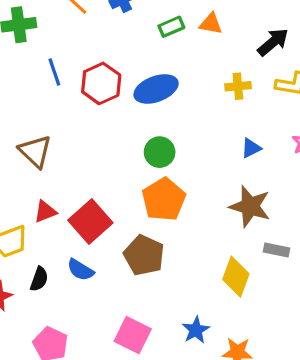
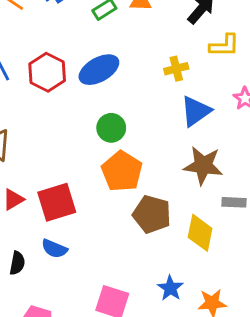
yellow cross: (238, 86) -> (176, 69), moved
blue triangle: (251, 148) -> (196, 111), size x1.6
red square: (90, 221) -> (57, 202), turned 33
brown pentagon: (144, 255) -> (152, 214), moved

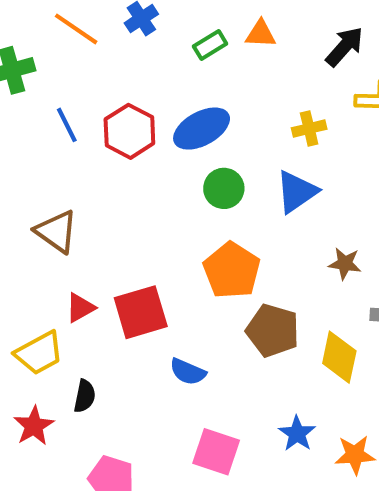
blue triangle: (196, 111) -> (297, 192), moved
green circle: (111, 128) -> (224, 188), moved
brown star: (203, 165) -> (345, 264), size x0.6
blue semicircle: (54, 249) -> (188, 372), moved

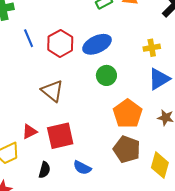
blue triangle: (297, 192) -> (159, 79), moved
brown triangle: (56, 231) -> (52, 91), moved
orange pentagon: (232, 270) -> (128, 114), moved
black semicircle: (85, 396) -> (44, 170), moved

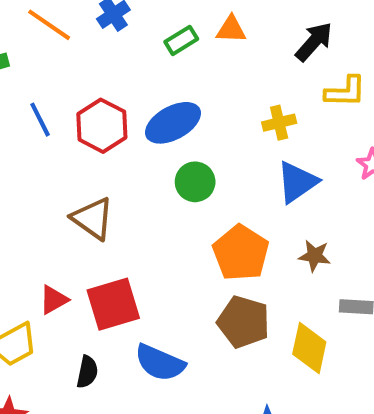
blue semicircle: (82, 168) -> (160, 363), size x1.4

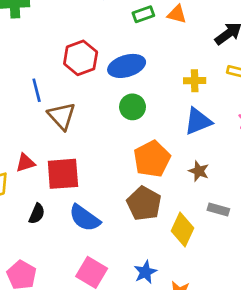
blue line: (40, 120) -> (37, 90), moved

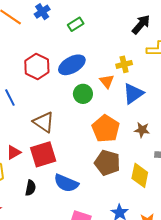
orange triangle: (177, 14) -> (107, 81), moved, turned 49
brown triangle: (62, 116) -> (44, 122), moved

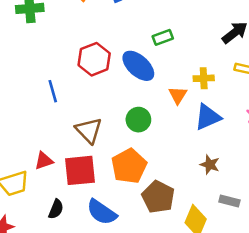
green rectangle: (76, 24) -> (163, 37), moved
blue ellipse: (72, 65) -> (138, 66), turned 60
green circle: (83, 94) -> (138, 120), moved
orange pentagon: (106, 129) -> (129, 166), moved

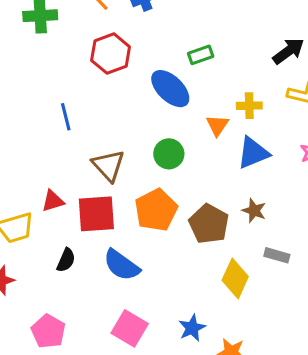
red hexagon: (94, 59) -> (111, 54), moved
brown pentagon: (158, 197) -> (209, 224), moved

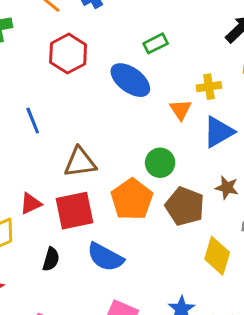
green circle: (169, 154) -> (160, 163), moved
brown triangle: (108, 165) -> (80, 162), turned -48

